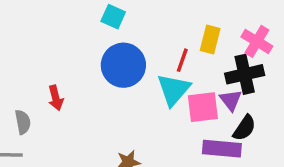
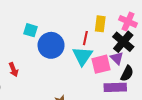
cyan square: (113, 17) -> (31, 30), moved
black cross: (245, 74) -> (123, 42), turned -30

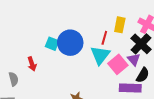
cyan square: (31, 30) -> (52, 44), moved
pink square: (101, 64) -> (118, 64), turned -30

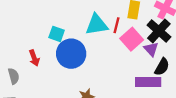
blue circle: (70, 43) -> (71, 54), moved
cyan triangle: (100, 55) -> (97, 25), moved, turned 45
pink square: (118, 64) -> (132, 39), moved

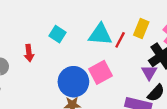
pink square: (132, 39) -> (100, 72), moved
blue circle: (71, 54) -> (73, 82), moved

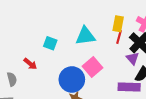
red line: (120, 40) -> (119, 37), moved
red arrow: (29, 53) -> (30, 64), turned -32

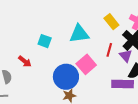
yellow rectangle: (118, 24) -> (111, 22), turned -49
red line: (119, 37) -> (109, 50), moved

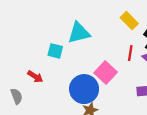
cyan triangle: (79, 34) -> (79, 33), moved

